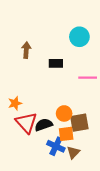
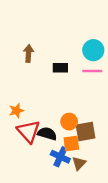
cyan circle: (79, 37) -> (93, 50), moved
pink line: (88, 78) -> (92, 71), moved
black semicircle: (44, 125) -> (47, 134), turned 36

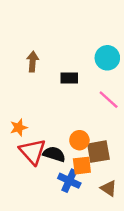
pink line: (92, 71) -> (109, 100), moved, turned 42
brown triangle: (79, 163) -> (109, 188), moved, turned -40

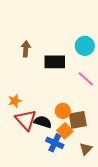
black rectangle: (69, 78) -> (55, 62), size x1.5
orange square: (82, 166) -> (65, 131), turned -35
brown triangle: (109, 188) -> (86, 149), turned 40

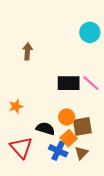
cyan circle: (85, 46) -> (90, 32), moved
black rectangle: (55, 62) -> (69, 83), moved
red triangle: (26, 120) -> (21, 148), moved
brown triangle: (86, 149) -> (81, 153), moved

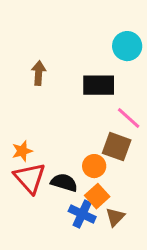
black rectangle: (69, 83) -> (99, 85), moved
brown square: (82, 126) -> (117, 147), moved, turned 30
red triangle: (21, 148) -> (30, 178), moved

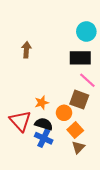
black rectangle: (99, 85) -> (80, 58), moved
orange star: (22, 151) -> (42, 103), moved
orange square: (97, 196) -> (75, 130), moved
blue cross: (82, 214) -> (44, 138), moved

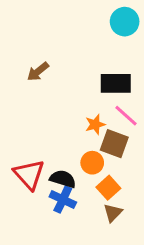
cyan circle: (86, 32) -> (125, 22), moved
brown arrow: (26, 50) -> (38, 72), turned -133
orange star: (42, 103) -> (95, 124), moved

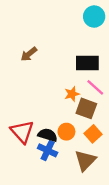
orange circle: (92, 163) -> (66, 132), moved
orange square: (108, 188) -> (93, 134), moved
brown triangle: (113, 213) -> (85, 160), size x1.5

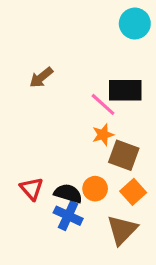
pink line: (95, 87) -> (103, 104), moved
red triangle: (22, 132) -> (32, 189), size x0.7

